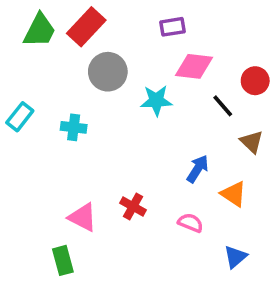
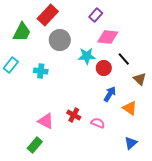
purple rectangle: (173, 27) -> (96, 15), turned -40
green trapezoid: (40, 30) -> (22, 32), moved
red circle: (255, 81) -> (104, 68), moved
pink semicircle: (190, 223) -> (98, 123), moved
green rectangle: (63, 260) -> (35, 145), turned 56

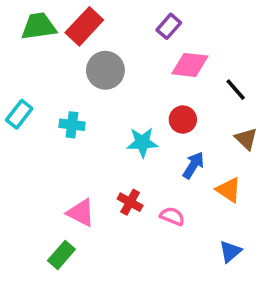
green trapezoid: (22, 32) -> (39, 26), moved, turned -125
cyan star: (87, 56) -> (142, 142), moved
black line: (124, 59) -> (236, 90), moved

